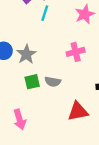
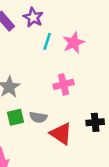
cyan line: (45, 13) -> (47, 41), moved
red triangle: (78, 111) -> (61, 134), moved, turned 45

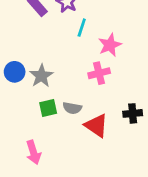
pink star: (74, 43) -> (110, 45), moved

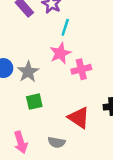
pink star: (110, 45) -> (60, 53), moved
gray semicircle: (72, 108) -> (57, 142), moved

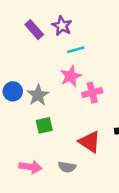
cyan line: (65, 27) -> (76, 50), turned 56
pink arrow: (21, 142) -> (30, 167), turned -65

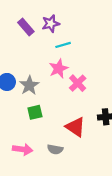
purple star: (62, 26) -> (51, 24), turned 30
pink cross: (92, 93) -> (78, 83), turned -30

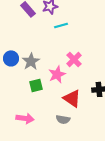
pink star: (59, 69) -> (57, 74), moved
gray semicircle: (55, 149) -> (63, 119), moved

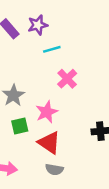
pink cross: (74, 59) -> (67, 79), moved
red triangle: (72, 98) -> (49, 143), moved

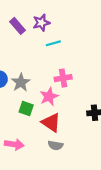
pink cross: (67, 79) -> (63, 78), moved, turned 35
green square: (20, 126) -> (26, 108), turned 32

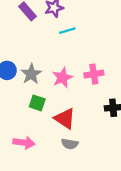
pink cross: (63, 78) -> (94, 74), moved
pink star: (49, 97) -> (62, 78), moved

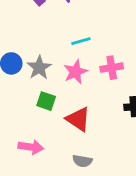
cyan line: (67, 31) -> (81, 41), moved
gray semicircle: (70, 144) -> (82, 161), moved

